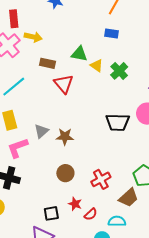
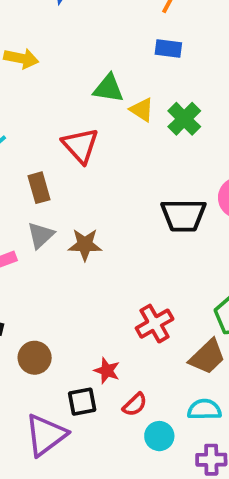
brown rectangle: (47, 63) -> (39, 188), moved, turned 63
brown circle: (65, 173) -> (35, 358), moved
black square: (51, 213) -> (82, 402), moved
red semicircle: (91, 214) -> (135, 405), moved
cyan semicircle: (117, 221) -> (204, 409), moved

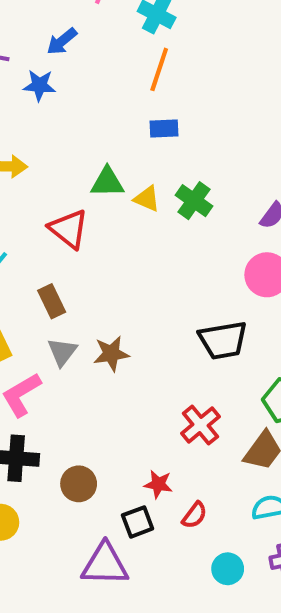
red triangle: (80, 145) -> (69, 229), moved
black trapezoid: (183, 215) -> (223, 340), moved
purple triangle: (46, 435) -> (105, 564), turned 48
cyan circle: (159, 436) -> (228, 569), moved

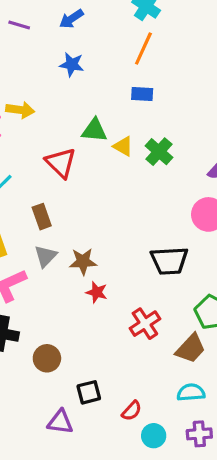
blue star: (39, 85) -> (72, 64), moved
red star: (158, 484) -> (97, 292), moved
red semicircle: (194, 515) -> (132, 411), moved
purple triangle: (105, 564) -> (60, 422), size x0.7

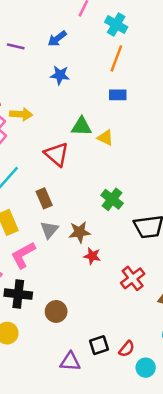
green cross: (159, 152) -> (112, 199), moved
black square: (89, 392) -> (99, 345), moved

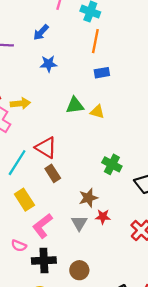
red triangle: (57, 154) -> (46, 148), moved
gray triangle: (49, 230) -> (79, 223), moved

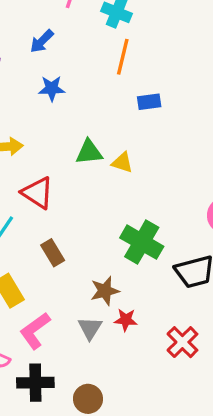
blue rectangle: (102, 73) -> (149, 102), moved
red triangle: (46, 148) -> (38, 193), moved
green cross: (112, 164) -> (142, 242), size x1.4

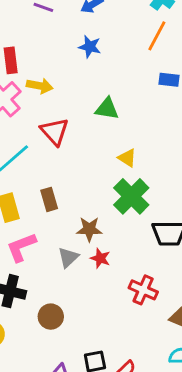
yellow triangle: (122, 163) -> (127, 158), moved
brown rectangle: (53, 253) -> (49, 199), moved
red cross: (182, 342) -> (143, 290), turned -36

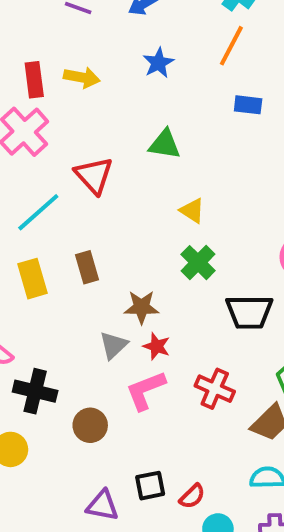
blue star: (90, 47) -> (158, 63), moved, turned 30
yellow arrow: (40, 86) -> (82, 77), moved
green cross: (131, 196) -> (198, 263), size x0.7
pink L-shape: (21, 247) -> (146, 390), moved

